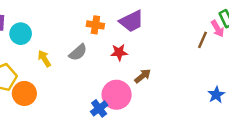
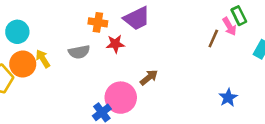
gray semicircle: (78, 52) -> (79, 52), turned 30
red star: (119, 52) -> (115, 44), moved
orange circle: (24, 93) -> (23, 64), moved

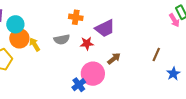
purple trapezoid: (137, 18) -> (105, 28), moved
brown line: (213, 39) -> (156, 54), moved
red star: (115, 44) -> (87, 43), moved
orange circle: (23, 64) -> (19, 38), moved

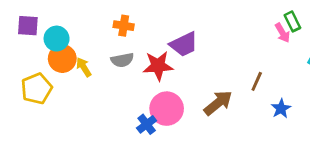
orange cross: (76, 17) -> (124, 26), moved
red star: (87, 43) -> (158, 66), size x1.5
brown arrow: (114, 59) -> (218, 103), moved, size x1.5

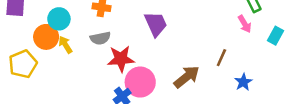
pink arrow: (282, 33) -> (245, 24), moved
cyan circle: (57, 39) -> (59, 19), moved
purple trapezoid: (184, 44) -> (156, 24), turned -88
red star: (158, 66) -> (121, 59), moved

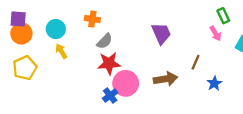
purple trapezoid: (156, 24) -> (161, 33), moved
orange circle: (46, 37) -> (21, 33), moved
gray semicircle: (100, 38) -> (105, 41), moved, turned -35
brown arrow: (187, 77) -> (166, 79), turned 30

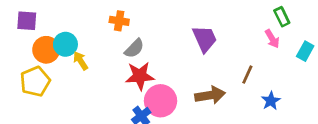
cyan circle: (56, 29) -> (65, 44), moved
orange circle: (21, 33) -> (46, 50), moved

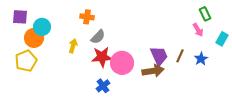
purple trapezoid: (205, 39) -> (159, 56), moved
cyan circle: (65, 44) -> (42, 27), moved
yellow arrow: (81, 61) -> (73, 46), moved, turned 48
pink circle: (161, 101) -> (122, 63), moved
blue star: (271, 101) -> (201, 59), moved

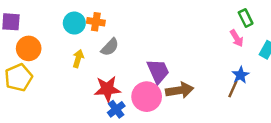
cyan circle: (42, 27) -> (74, 23), moved
purple trapezoid: (159, 56) -> (158, 71), moved
brown line: (180, 56) -> (233, 89), moved
red star: (102, 57) -> (107, 89), moved
pink circle: (122, 63) -> (147, 97), moved

